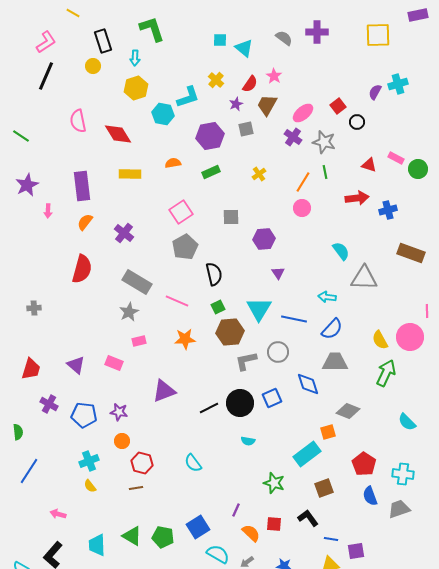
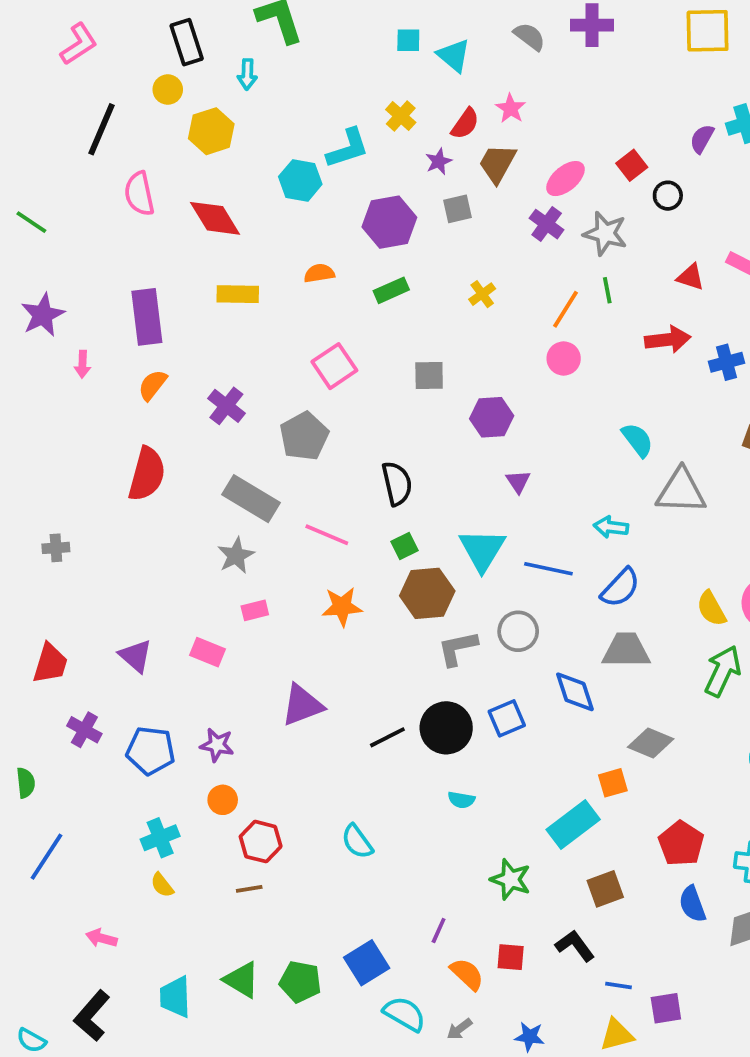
black line: (46, 76) -> (101, 129), moved
yellow hexagon: (136, 88) -> (211, 131), moved
gray pentagon: (185, 247) -> (304, 436), moved

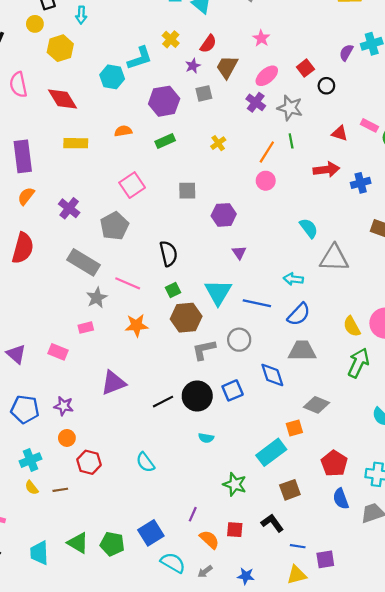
pink star: (511, 108) -> (261, 38), moved
gray star: (236, 555) -> (97, 298), moved
brown line: (249, 889) -> (60, 490), moved

